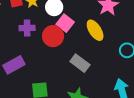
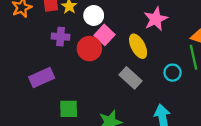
gray rectangle: (80, 63) -> (130, 78), moved

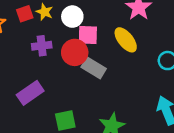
pink square: (105, 35) -> (88, 35), turned -30
gray rectangle: (130, 78) -> (94, 68), moved

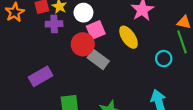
pink square: (88, 35) -> (96, 30), turned -30
purple cross: (42, 46) -> (54, 24), moved

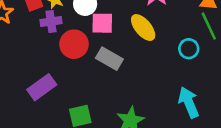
pink square: (96, 30) -> (102, 23), turned 30
red circle: (83, 44) -> (74, 44), moved

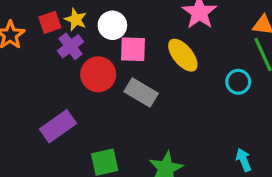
purple cross: (51, 22) -> (70, 46), turned -30
cyan arrow: (189, 102) -> (244, 160), moved, size x0.6

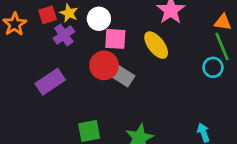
red circle: (98, 74) -> (104, 65), moved
cyan circle: (238, 82) -> (213, 67), moved
purple rectangle: (58, 126) -> (50, 82), moved

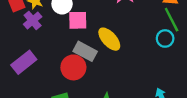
yellow ellipse: (156, 45) -> (109, 39), moved
red circle: (104, 65) -> (73, 67), moved

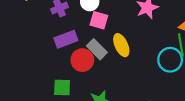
cyan circle: (165, 38) -> (170, 60), size x1.5
purple rectangle: (24, 62) -> (66, 39), moved

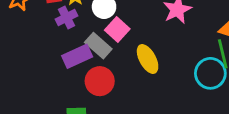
pink square: (99, 20) -> (117, 29), turned 30
gray rectangle: (97, 49) -> (98, 46), moved

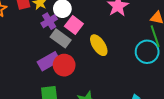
purple cross: (66, 17) -> (49, 21), moved
purple rectangle: (77, 56) -> (49, 61), moved

